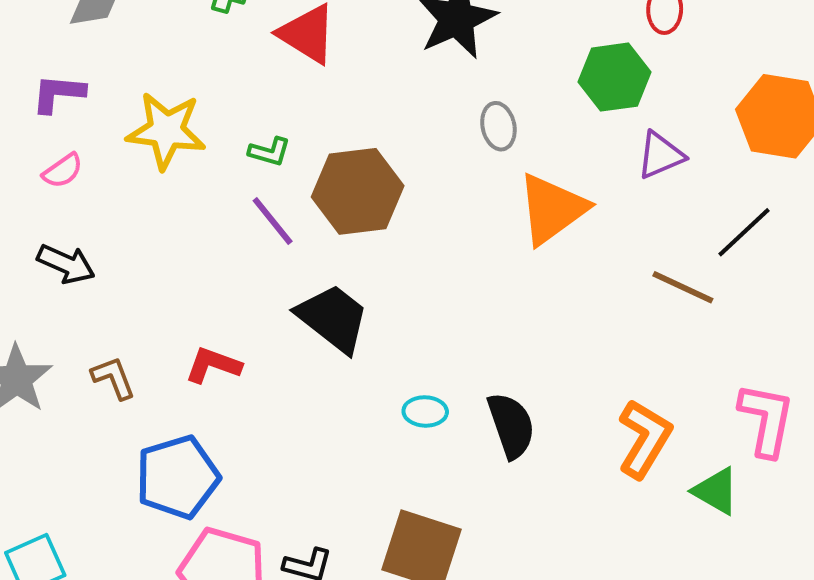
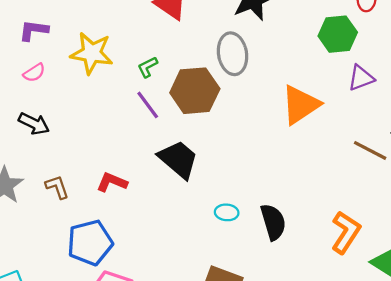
gray ellipse: (498, 126) -> (233, 54), moved, size x1.6
green L-shape: (269, 152) -> (148, 67), turned 135

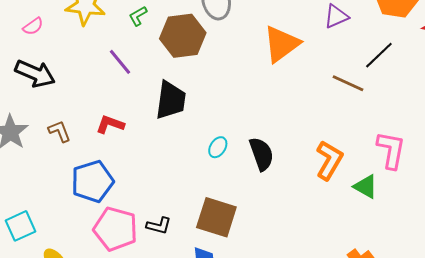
purple line: (148, 105) -> (120, 62), moved
black arrow: (34, 124) -> (35, 74), size x1.4
black trapezoid: (178, 159) -> (171, 100), turned 60
cyan ellipse: (227, 212) -> (218, 147), turned -60

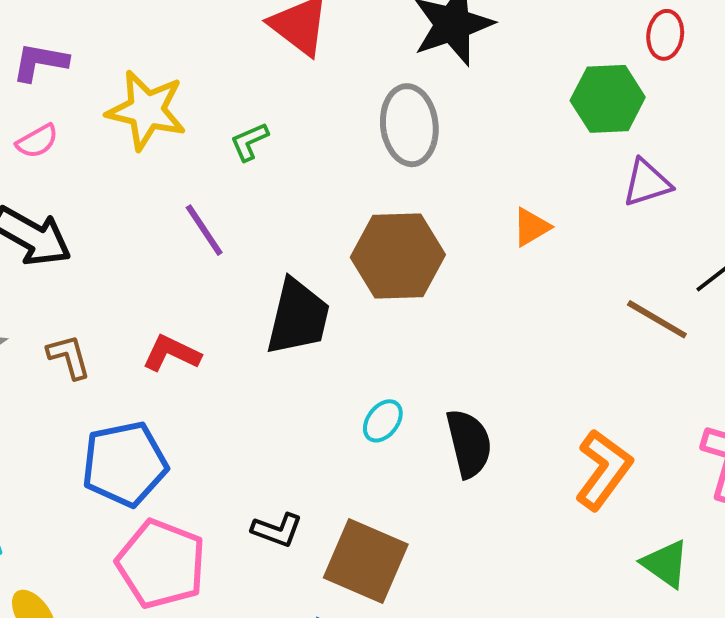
brown hexagon: (183, 36) -> (398, 256), moved
orange triangle: (281, 44) -> (531, 227), size x0.5
green triangle: (366, 187) -> (665, 564), moved
black L-shape: (159, 226) -> (277, 530), moved

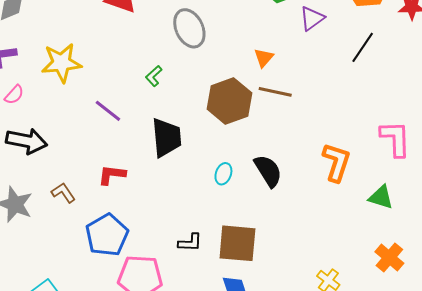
green L-shape: (249, 142) -> (154, 76), moved
brown hexagon: (398, 256) -> (229, 101), moved
brown line: (657, 319) -> (275, 92), moved

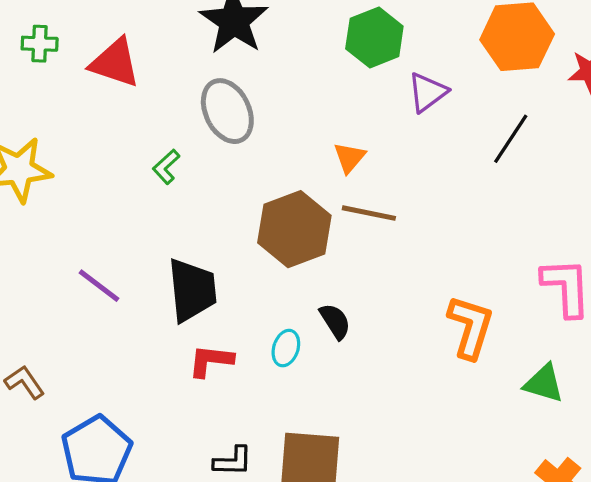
green L-shape: (154, 76) -> (166, 167), moved
purple line: (108, 111) -> (99, 286), moved
black semicircle: (268, 171) -> (335, 321), moved, size x0.7
red L-shape: (112, 175) -> (211, 361), moved

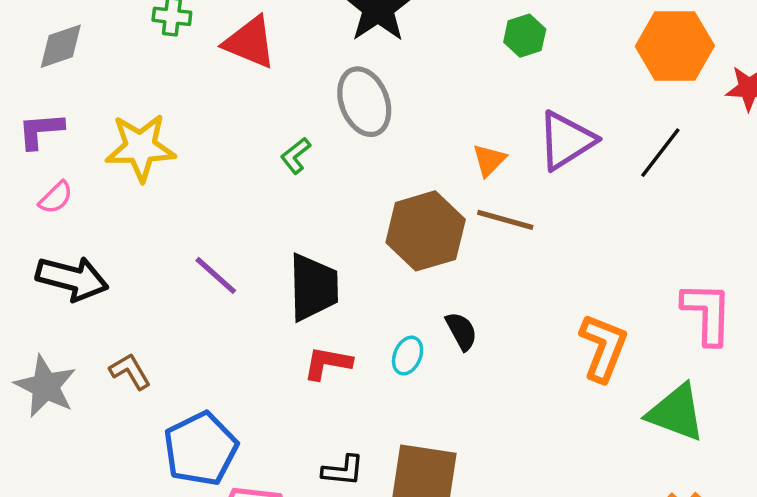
green hexagon: (374, 37) -> (525, 36), size x0.7
purple triangle: (427, 92) -> (566, 140), moved, size x1.4
green triangle: (544, 383) -> (676, 413), size x1.4

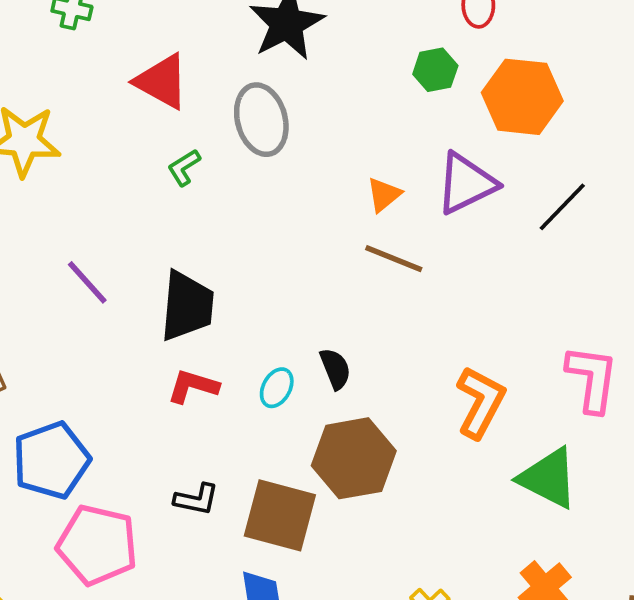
red triangle: (250, 42) -> (162, 81), moved
orange hexagon: (675, 46) -> (522, 97), moved
brown hexagon: (426, 231) -> (354, 458), moved

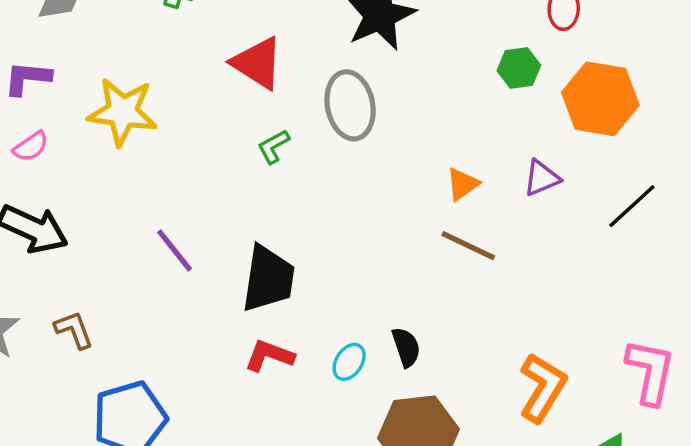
purple triangle: (466, 183) -> (542, 178), size x0.6

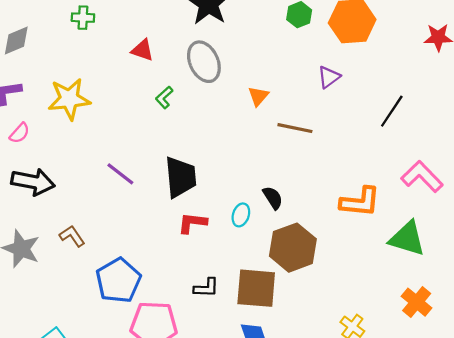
red triangle: (257, 63) -> (142, 50), size x0.7
orange triangle: (463, 184) -> (258, 96), moved
black line: (632, 206) -> (392, 111), moved
pink L-shape: (650, 372) -> (422, 177), turned -42
orange L-shape: (543, 388) -> (360, 202), turned 78

